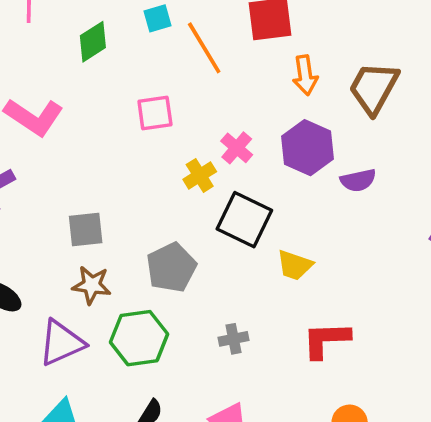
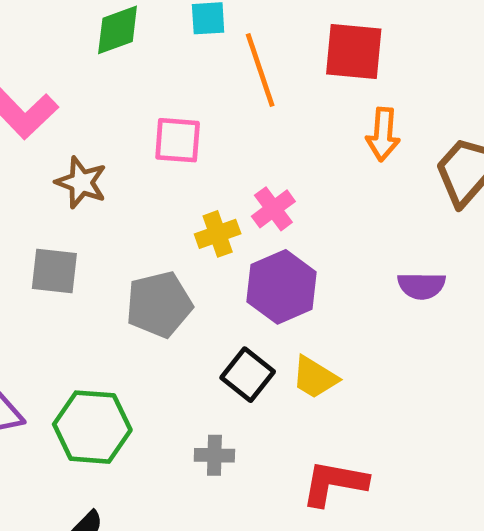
purple hexagon: (307, 148) -> (282, 287), moved
black square: (244, 220) -> (248, 375), moved, size x0.7
gray pentagon: (171, 267) -> (159, 304), moved
brown star: (92, 285) -> (81, 182), moved

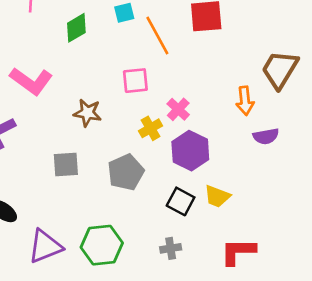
orange arrow: (383, 134) -> (245, 101), moved
pink square: (178, 140) -> (135, 81), moved
brown star: (81, 182) -> (87, 113), moved

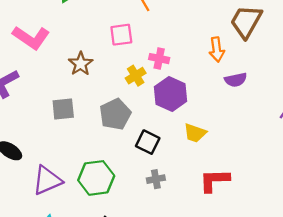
pink cross: (178, 109) -> (159, 59), turned -30
brown star: (87, 113) -> (81, 64), turned 30
black square: (181, 201) -> (148, 142), moved

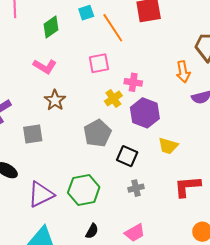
pink L-shape: (31, 38) -> (45, 66), moved, size x0.7
brown star: (81, 64) -> (55, 100), moved
gray square: (63, 109) -> (33, 134), moved

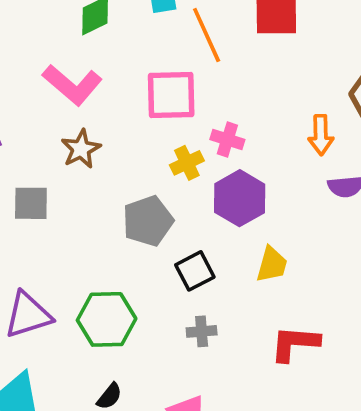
pink square: (99, 63) -> (171, 95), size x1.4
pink L-shape: (45, 66) -> (72, 85), size x1.4
yellow trapezoid: (168, 146) -> (272, 264), turned -100
black square: (127, 156) -> (195, 271), turned 30

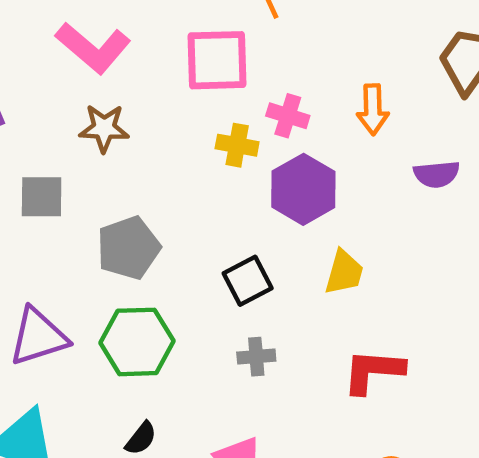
orange arrow: (321, 135) -> (373, 109), moved
brown star: (81, 149) -> (104, 128), turned 30
yellow cross: (187, 163) -> (237, 145), turned 36
gray pentagon: (148, 221) -> (128, 248), moved

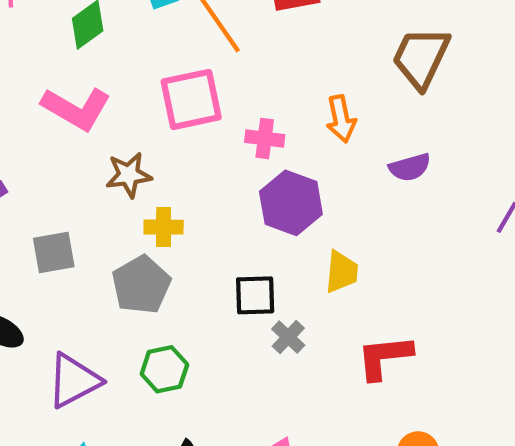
brown star: (104, 128) -> (129, 175), moved
yellow cross: (237, 145) -> (164, 227), moved
black square: (248, 281) -> (255, 295), turned 36
green hexagon: (137, 342) -> (164, 369), size x0.7
gray cross: (256, 357) -> (288, 337), moved, turned -32

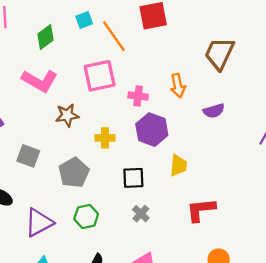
yellow cross: (164, 227) -> (105, 138), moved
gray square: (54, 253) -> (28, 156), turned 30
gray cross: (288, 337) -> (141, 214), moved

